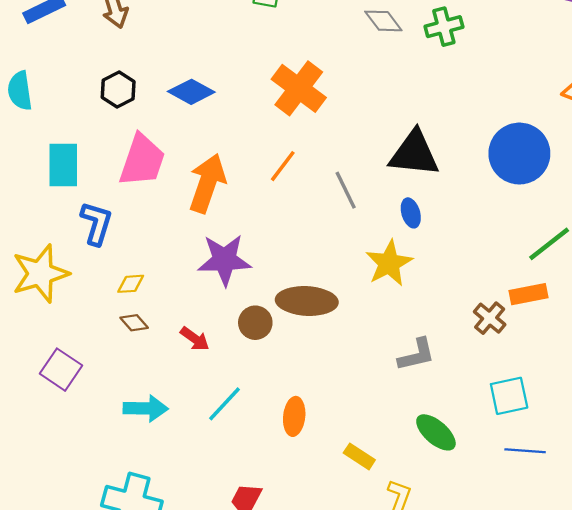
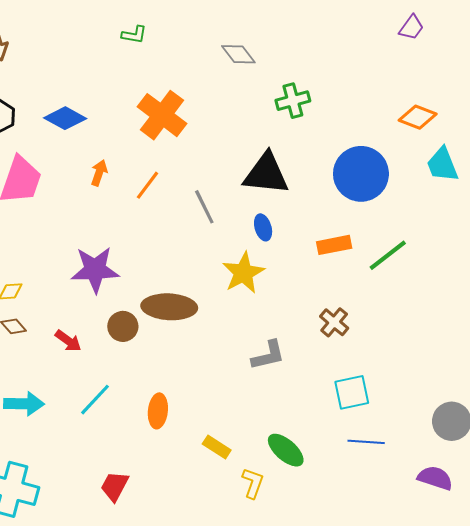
green cross: (444, 27) -> (293, 101), moved
orange arrow: (207, 183) -> (99, 173), moved, size x0.5
orange rectangle: (529, 294) -> (334, 245), moved
green ellipse: (436, 432) -> (286, 450), moved

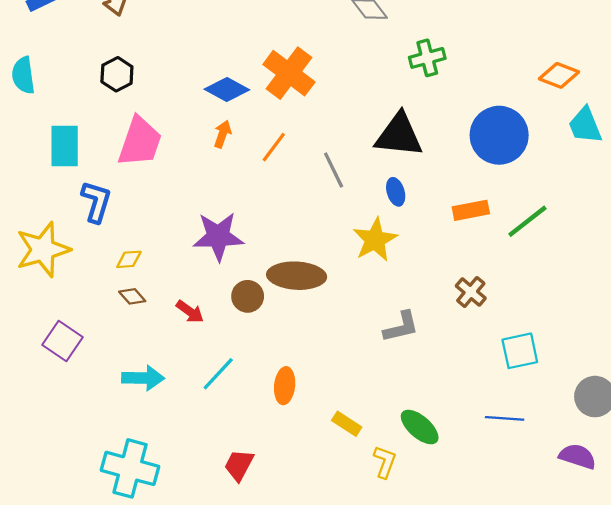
blue diamond: (65, 118) -> (227, 89), moved
cyan square: (352, 392) -> (520, 351), moved

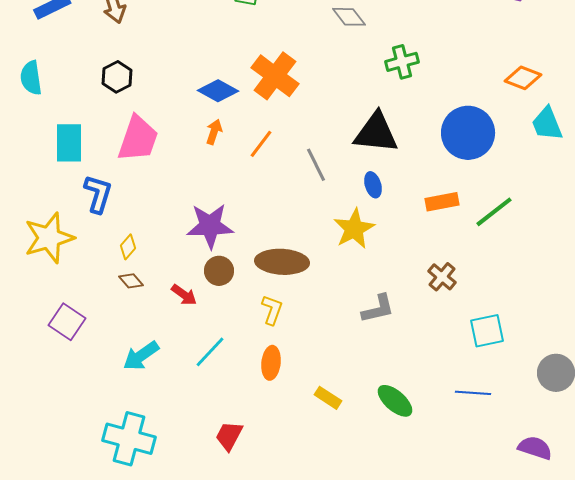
yellow diamond: (129, 259) -> (128, 247), turned -45
brown circle: (248, 296) -> (219, 271), moved
cyan arrow: (143, 378) -> (141, 356), turned 144
purple semicircle: (578, 456) -> (535, 448), moved
yellow L-shape: (385, 462) -> (272, 310), moved

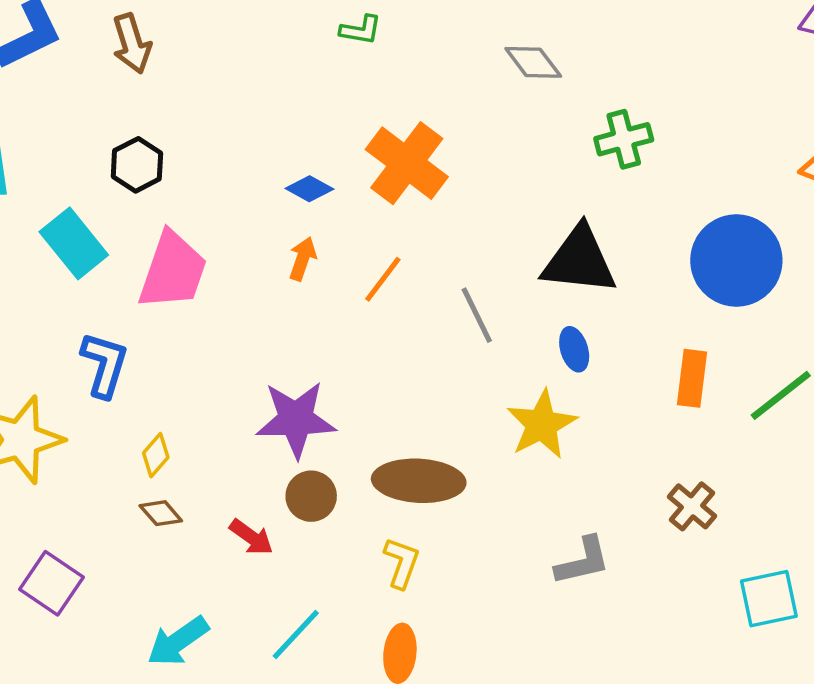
blue diamond: (218, 91) -> (309, 189), size x0.7
cyan rectangle: (69, 143) -> (74, 243), moved, turned -39
orange rectangle: (442, 202) -> (692, 378), turned -72

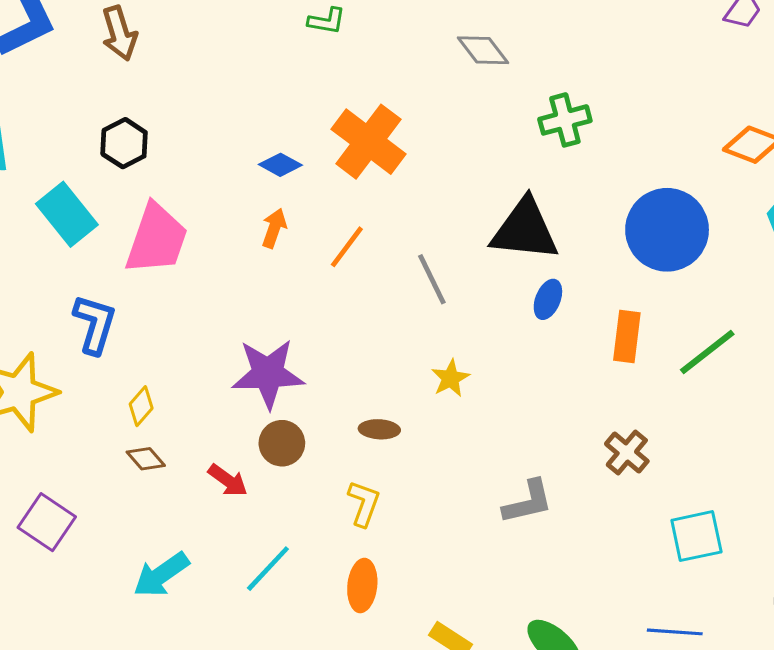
blue ellipse: (574, 349) -> (548, 299), moved, turned 39
yellow star: (542, 424) -> (450, 378), moved, size x0.6
brown ellipse: (419, 481) -> (379, 429), size x0.5

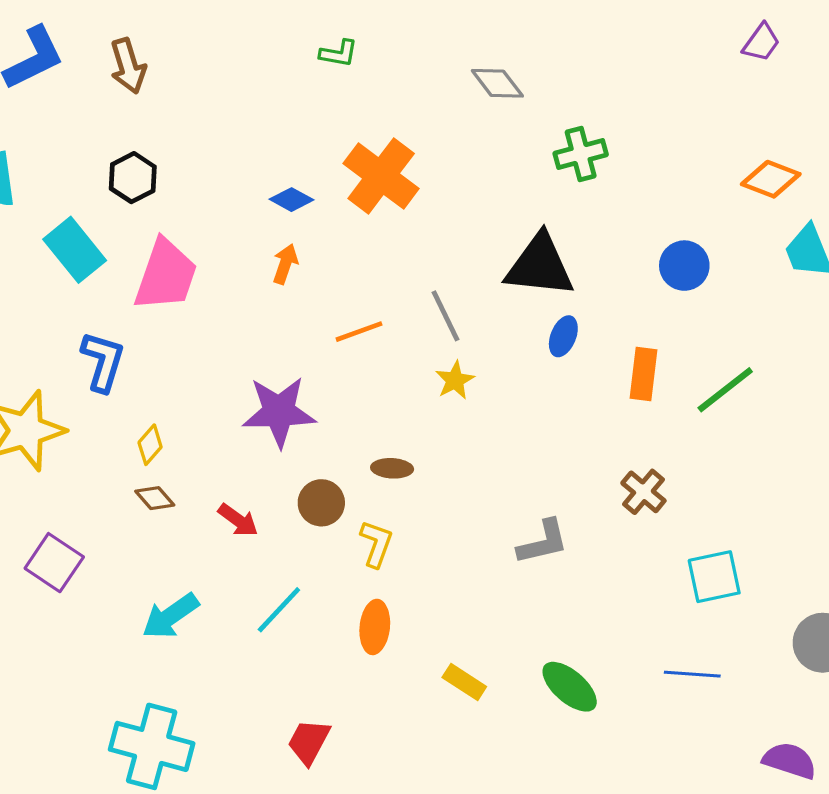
blue circle: (667, 230) -> (684, 266), size x0.6
orange line: (347, 247) -> (359, 332), moved, turned 33
yellow star: (450, 378) -> (455, 380), moved
brown circle: (282, 443) -> (321, 503), moved

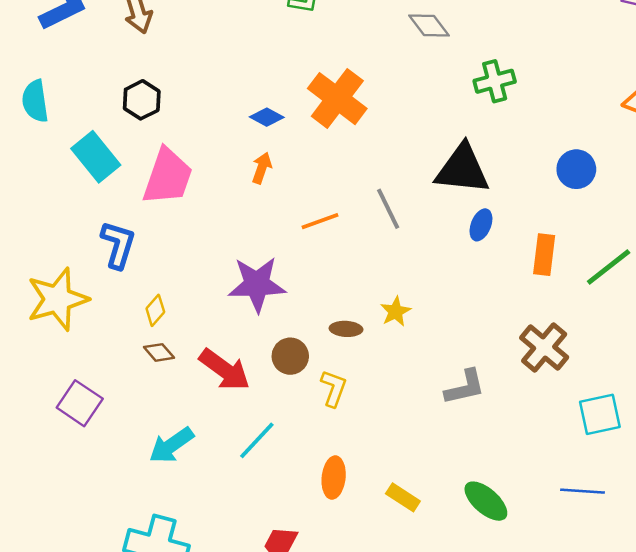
yellow star: (455, 380) -> (396, 312), moved
brown cross: (643, 492) -> (544, 347), size x1.4
red arrow: (238, 520) -> (225, 370), size x1.6
orange ellipse: (375, 627) -> (334, 478), moved

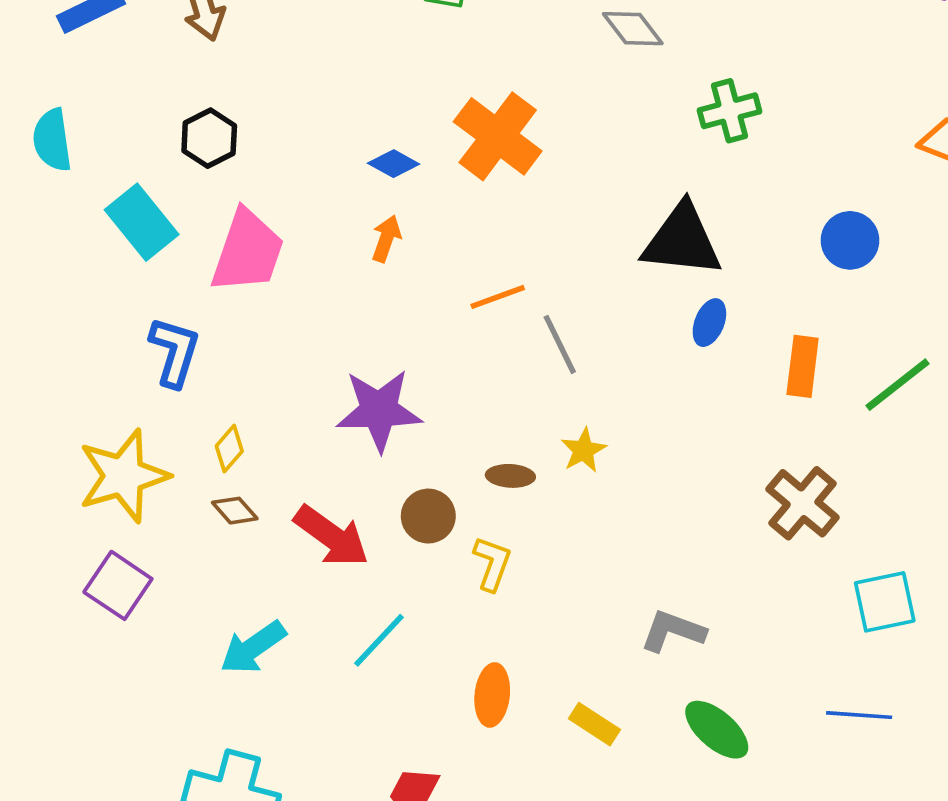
gray line: (388, 209) -> (560, 344), moved
orange line: (320, 221) -> (498, 297), moved
yellow star: (57, 299) -> (123, 476), moved
gray L-shape: (465, 387) -> (673, 631), moved, turned -147

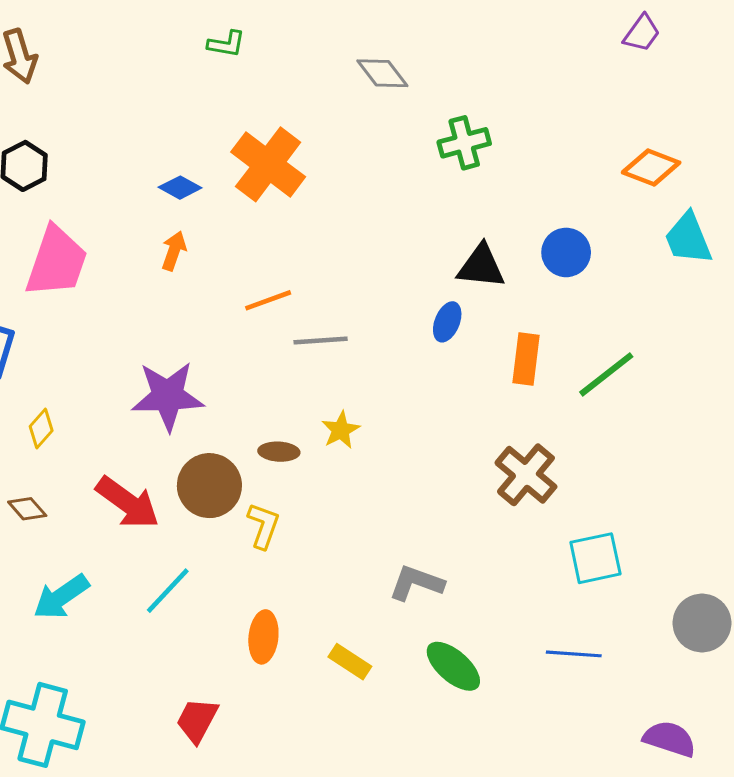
black triangle: (682, 240) -> (481, 266), moved, size x0.7
gray line: (560, 344) -> (321, 340), turned -68
brown diamond: (235, 511) -> (27, 509), moved
brown circle: (428, 516) -> (209, 486), size x1.4

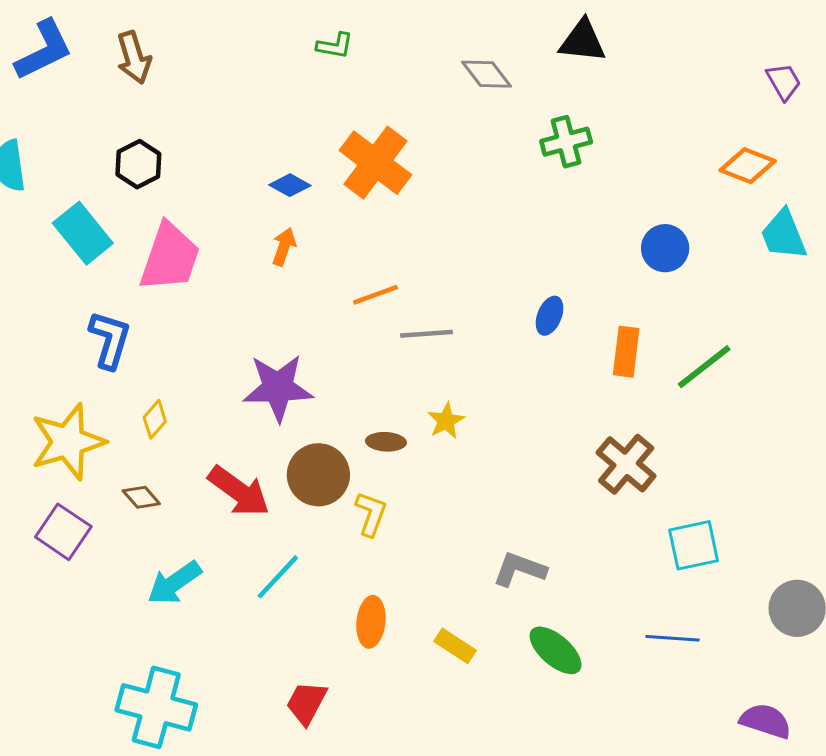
purple trapezoid: (642, 33) -> (784, 82), moved, turned -66
black triangle: (481, 266) -> (583, 41), moved

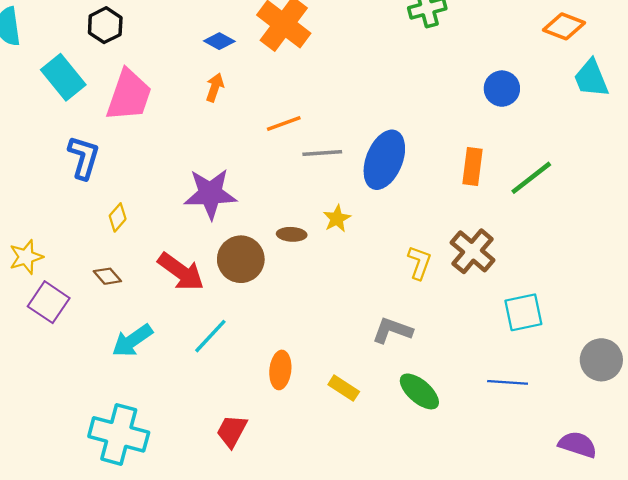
blue ellipse: (550, 316) -> (384, 160), moved, size x2.0
yellow star: (68, 442) -> (26, 257), moved, size x0.6
yellow L-shape: (371, 514) -> (419, 263), moved

